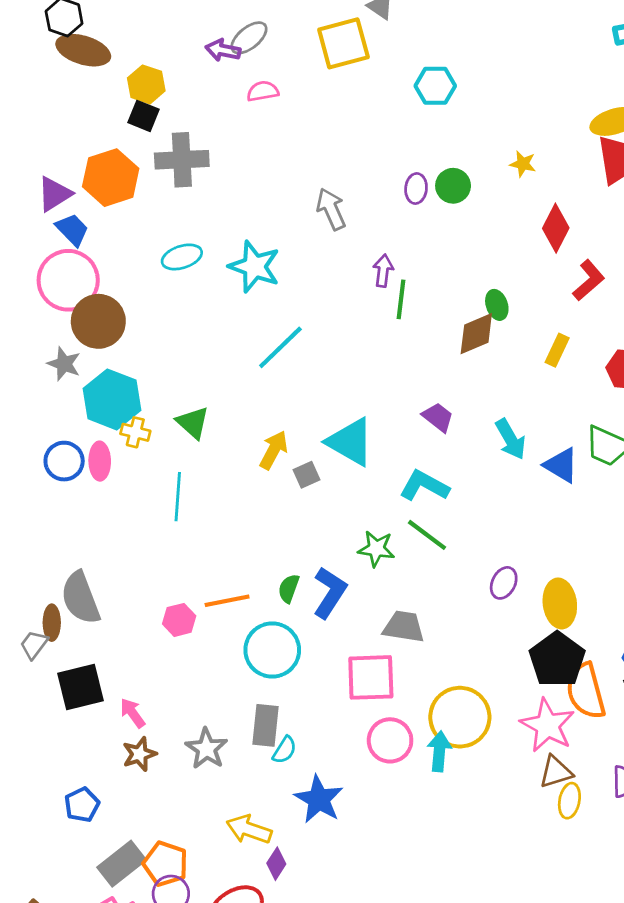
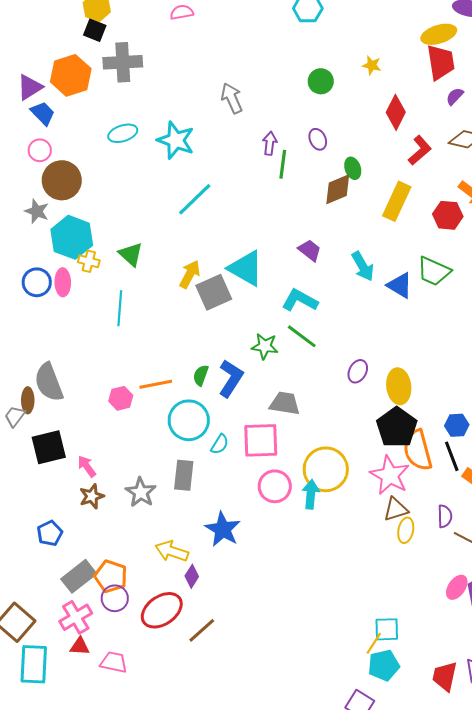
purple ellipse: (416, 189) -> (318, 139), moved, turned -30
pink circle: (68, 280) -> (40, 150), size x0.5
yellow rectangle: (557, 350) -> (397, 201), size x1.6
gray square: (306, 475) -> (214, 292), size x1.8
cyan semicircle: (285, 750) -> (220, 444), moved

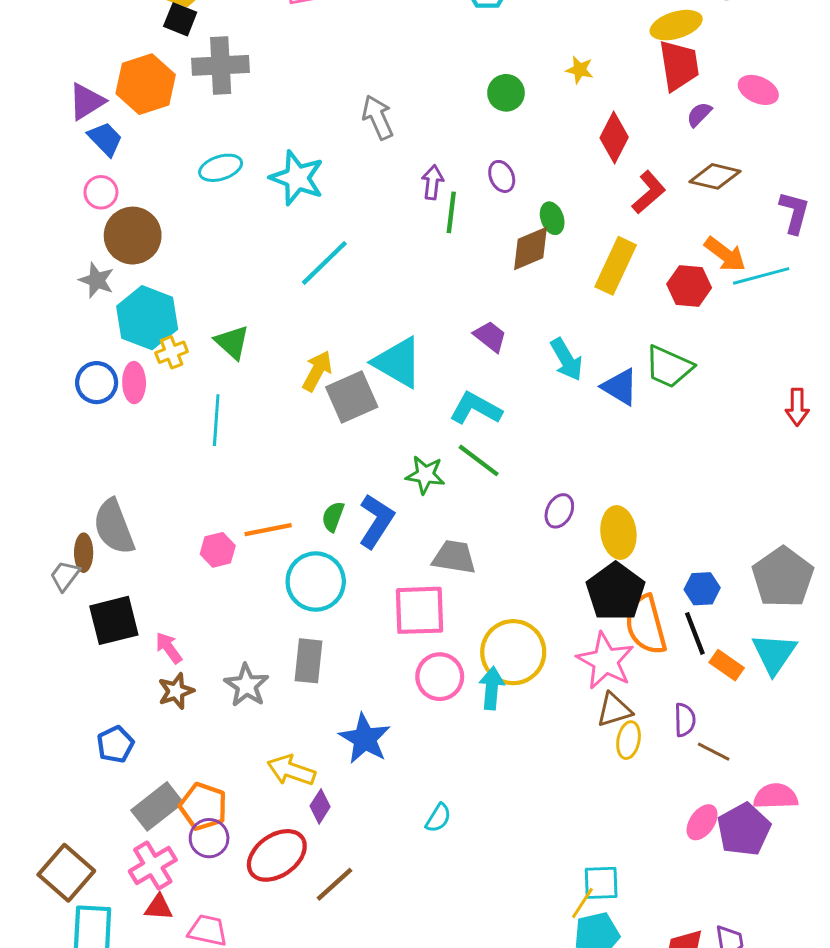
yellow cross: (89, 261) -> (172, 352), turned -35
cyan semicircle: (220, 444) -> (438, 818), moved

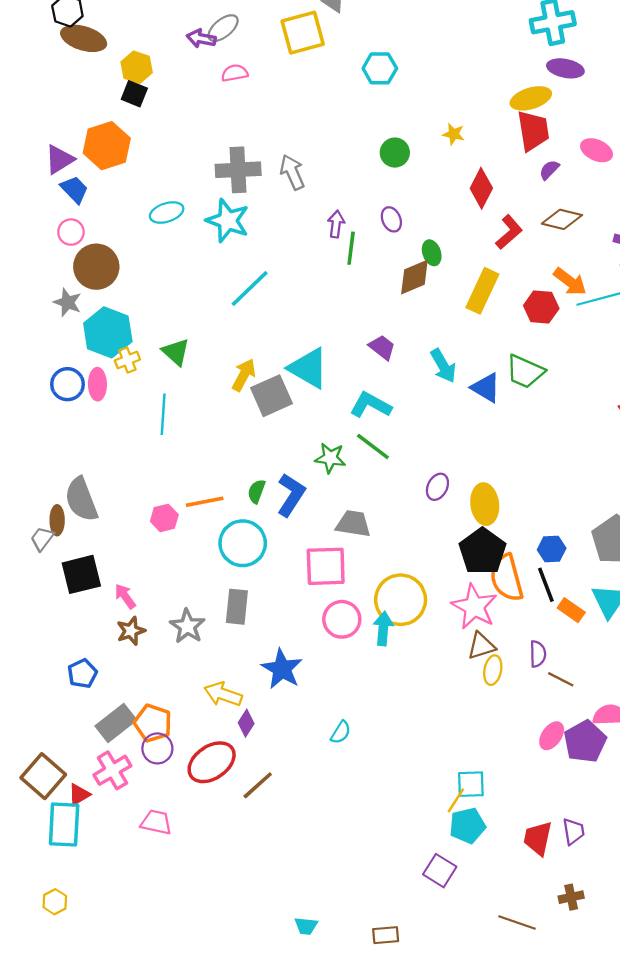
gray cross: (221, 65) -> (238, 170), moved
red triangle: (159, 907) -> (79, 795), moved, turned -35

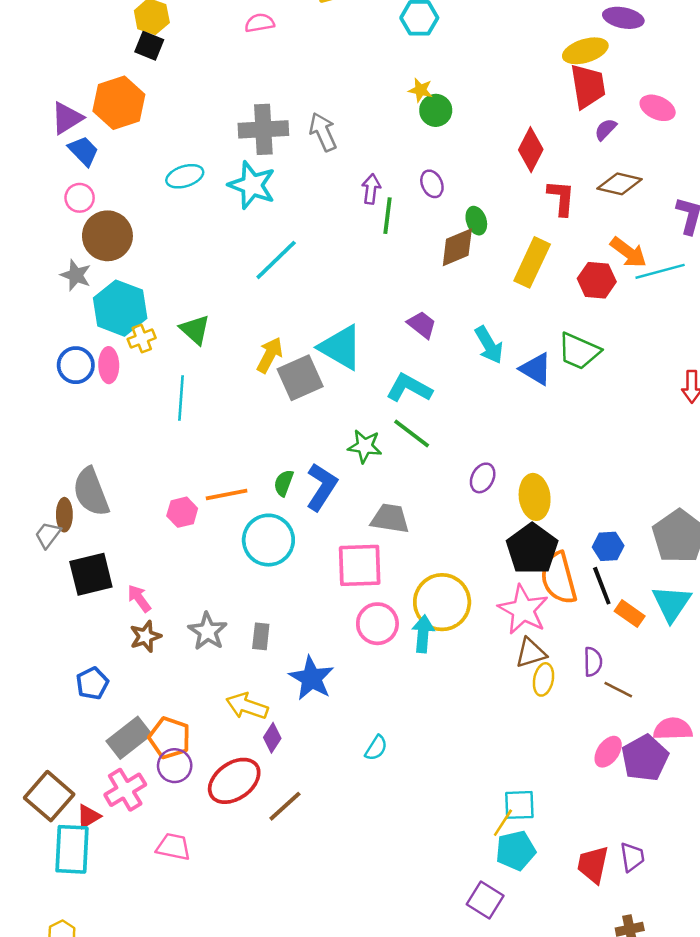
yellow star: (454, 134) -> (421, 90), moved
red L-shape: (509, 232) -> (561, 198), turned -44
gray rectangle: (237, 607) -> (261, 636), moved, size x0.7

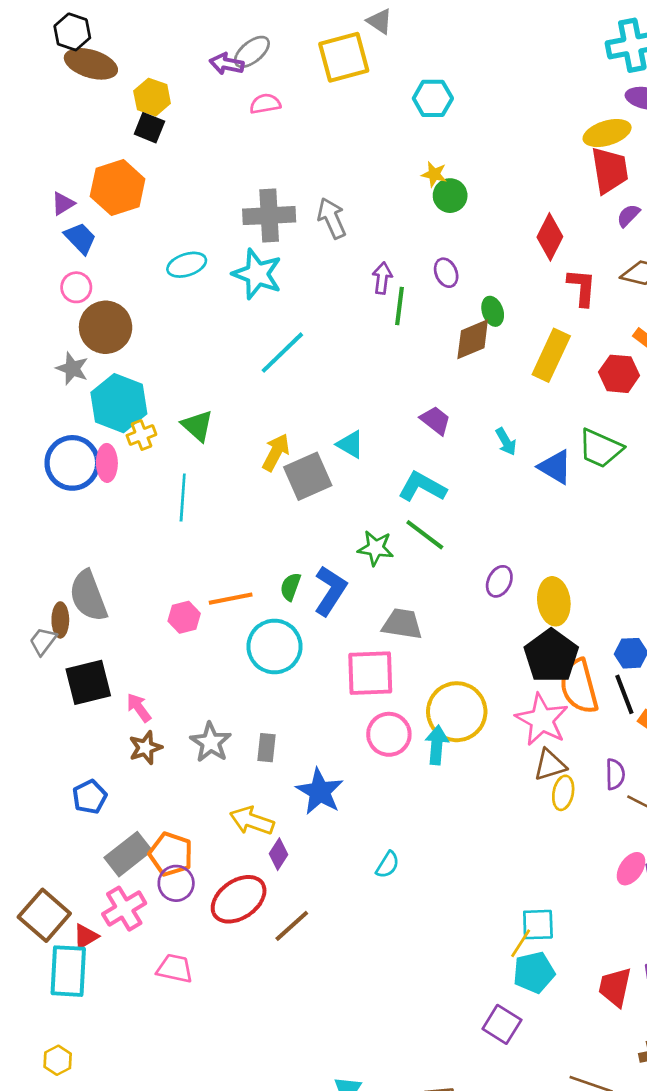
purple triangle: (67, 118) -> (63, 204), size x0.7
cyan arrow: (489, 345) -> (506, 442), size x0.7
cyan triangle: (341, 347) -> (350, 444), size x0.6
blue circle: (76, 365) -> (72, 463), size x1.4

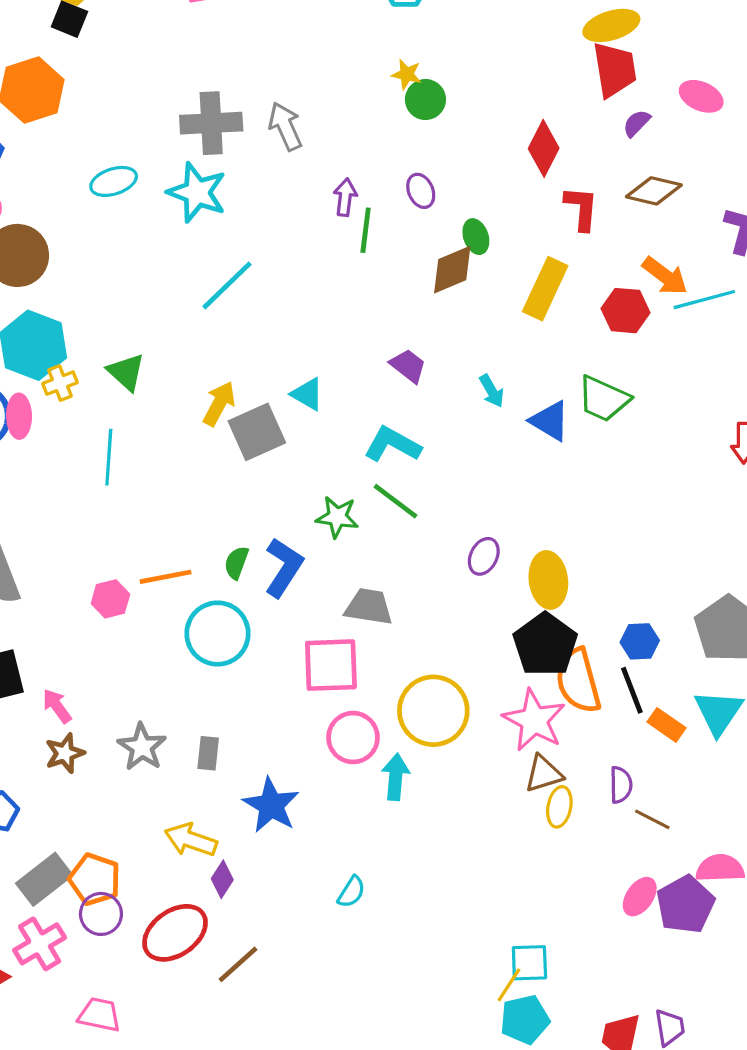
cyan arrow: (437, 745) -> (396, 777), moved

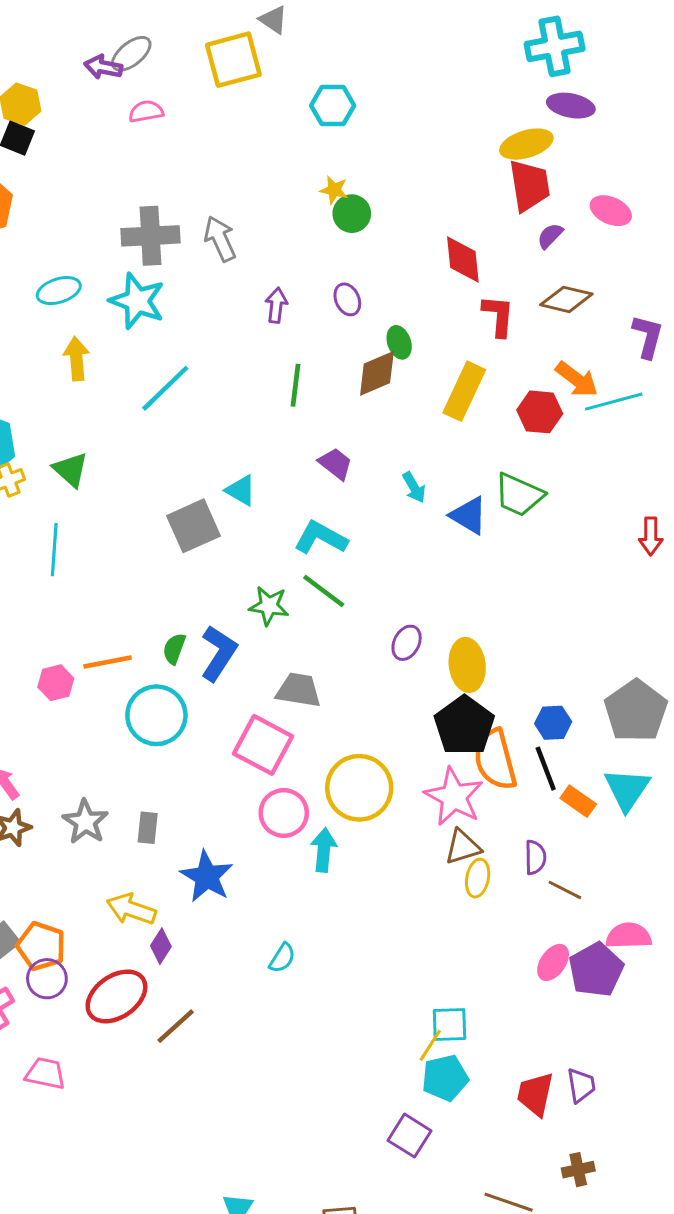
red diamond: (544, 148) -> (463, 259), turned -33
green line: (366, 230) -> (296, 385), moved
yellow arrow: (219, 404) -> (77, 359), moved, turned -33
pink square: (331, 665) -> (263, 745), turned 30

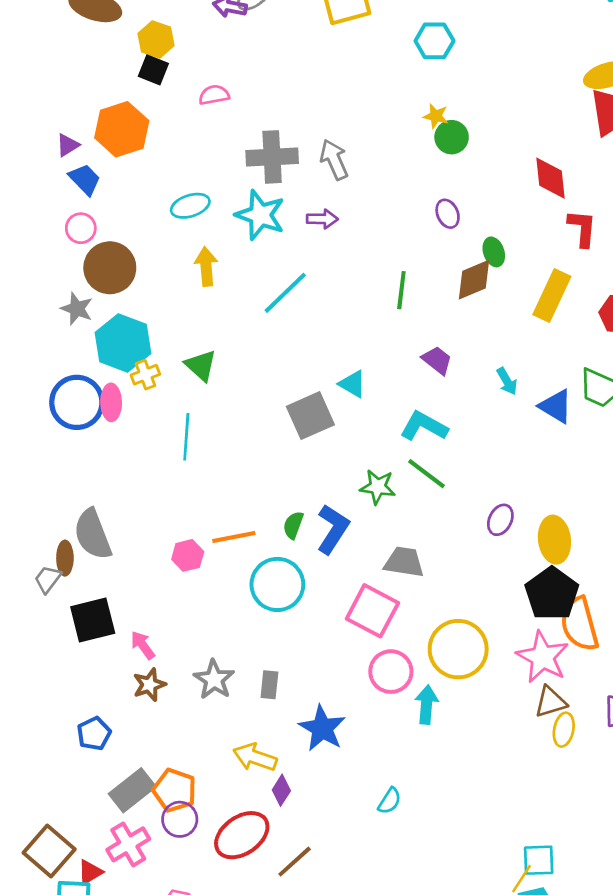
pink semicircle: (146, 111) -> (214, 95), moved
purple arrow: (276, 305) -> (322, 219), moved, turned 84

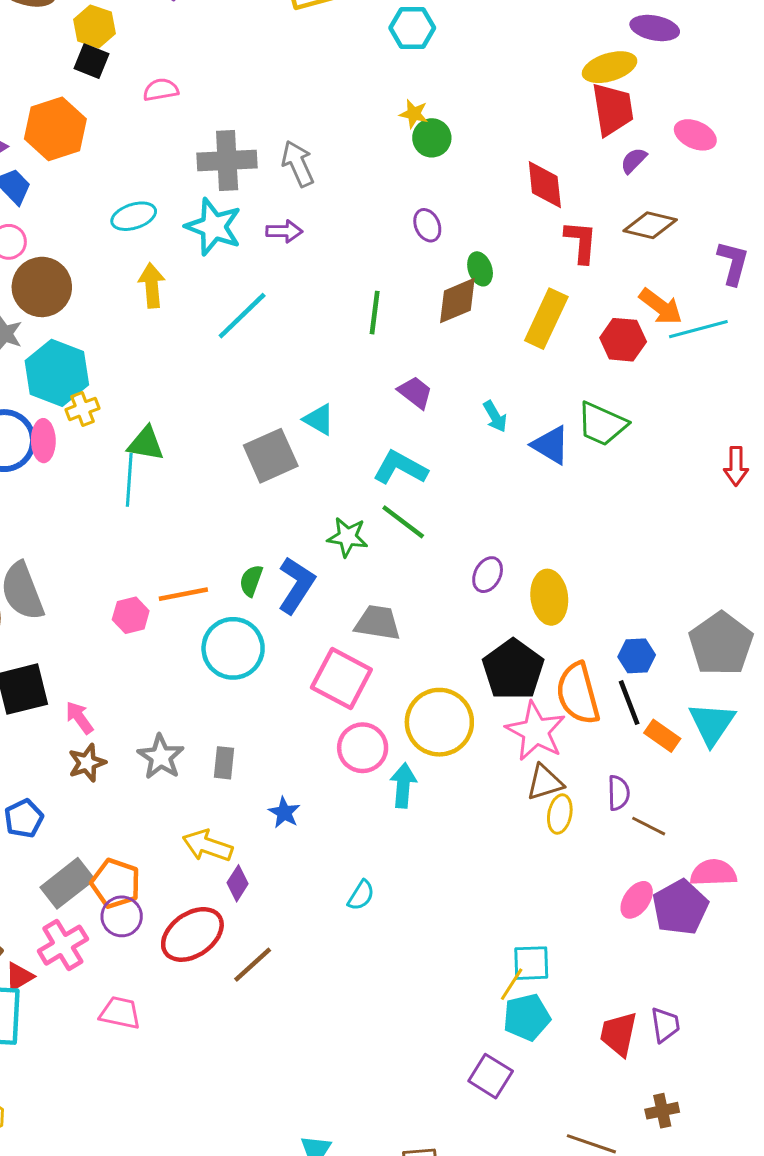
green triangle: (201, 365) -> (146, 444), moved, turned -32
black pentagon: (552, 594) -> (513, 669), moved
blue star: (322, 728) -> (284, 813), size x0.6

